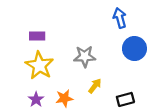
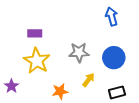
blue circle: (134, 49) -> (114, 58), moved
purple star: (36, 99) -> (11, 86), moved

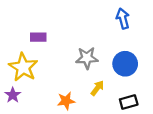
yellow star: (37, 61) -> (23, 67), moved

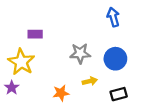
yellow arrow: (97, 88) -> (90, 81), turned 40

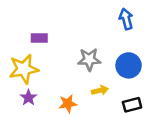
yellow star: (21, 62) -> (24, 69), turned 30
purple star: (12, 88) -> (28, 98), moved

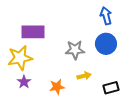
purple rectangle: (39, 38) -> (33, 32), size x1.6
blue circle: (129, 65) -> (106, 44), moved

